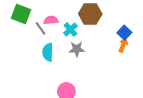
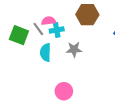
green square: (21, 14) -> (19, 35), moved
cyan cross: (71, 29) -> (57, 30), moved, turned 32

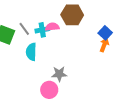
pink semicircle: (49, 21) -> (52, 27), moved
gray star: (74, 49) -> (59, 74), moved

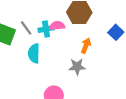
orange arrow: (104, 45) -> (86, 46), moved
gray star: (59, 74) -> (77, 67), moved

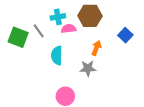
cyan cross: (46, 29) -> (58, 17), moved
cyan semicircle: (34, 53) -> (57, 55), moved

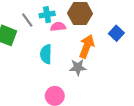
gray line: (39, 31) -> (27, 20), moved
orange arrow: (96, 48) -> (87, 46), size x1.5

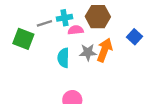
gray line: (27, 20) -> (44, 23), turned -72
gray star: (78, 67) -> (88, 52), moved

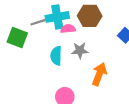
cyan cross: (64, 18) -> (57, 17), size x1.5
orange arrow: (105, 50) -> (99, 74), moved

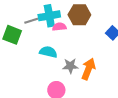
gray star: (80, 50) -> (70, 66), moved
cyan semicircle: (56, 56) -> (48, 52), turned 102

